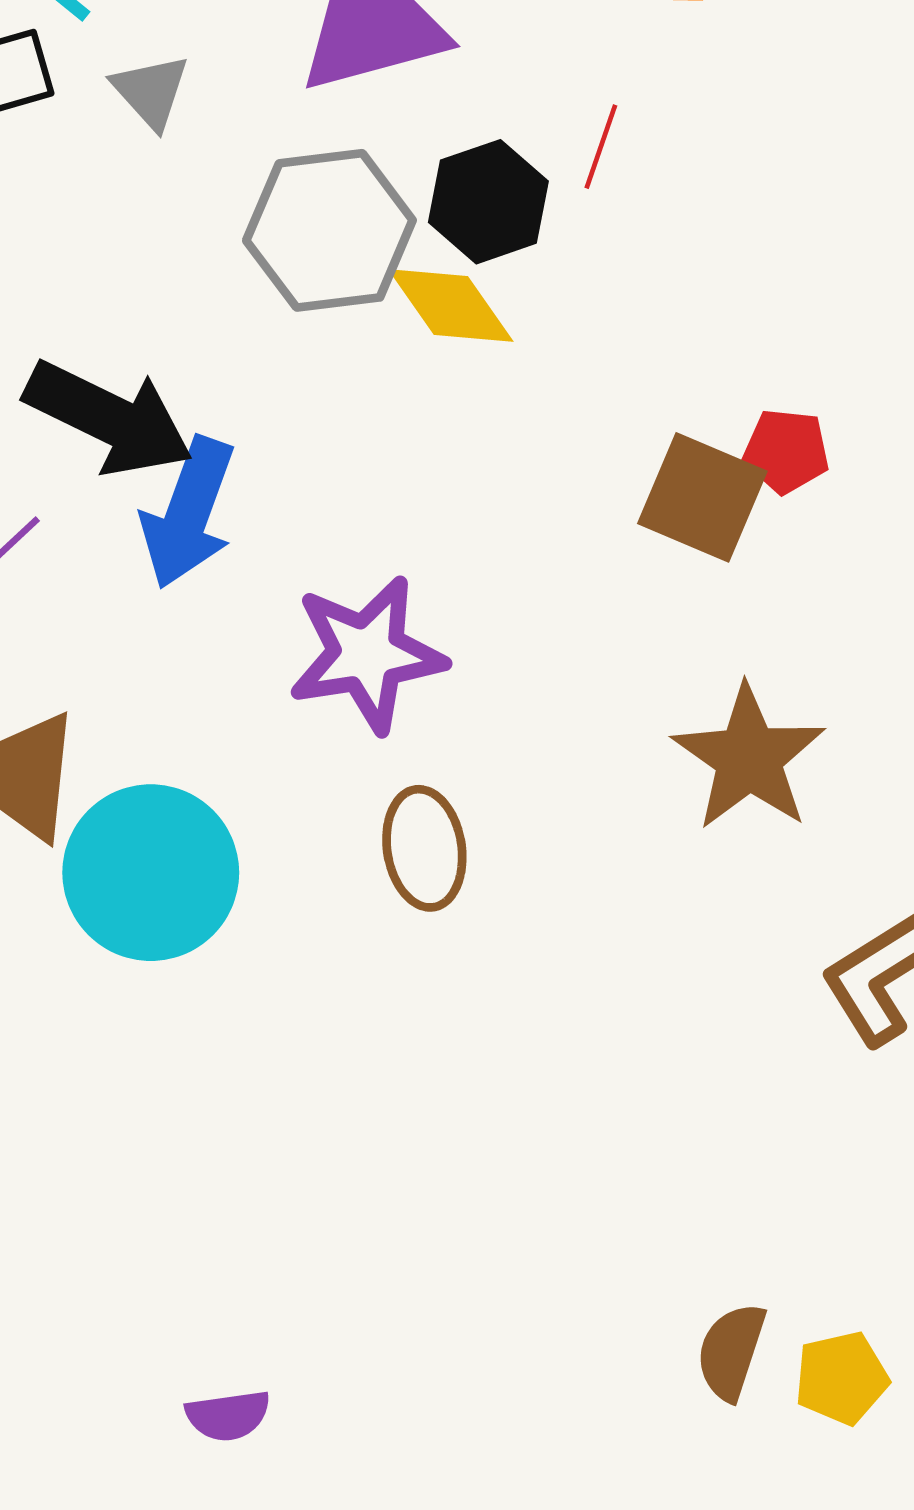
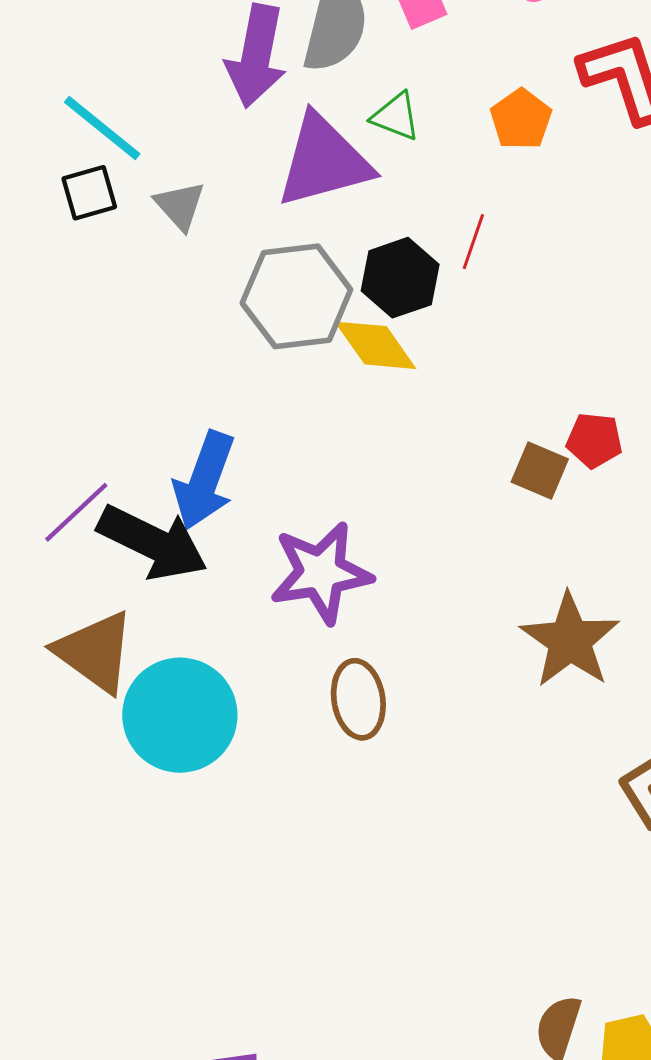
black arrow: (109, 418) -> (153, 542), moved
brown square: (702, 497) -> (540, 470), size x0.7

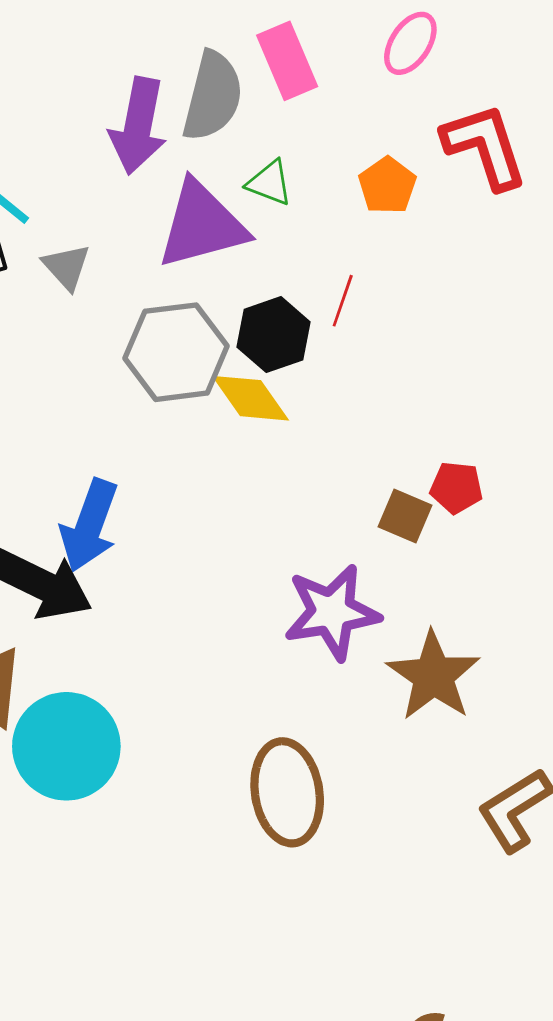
purple star: (321, 573) -> (332, 612), moved
brown ellipse: (358, 699) -> (287, 792), moved, size x1.4

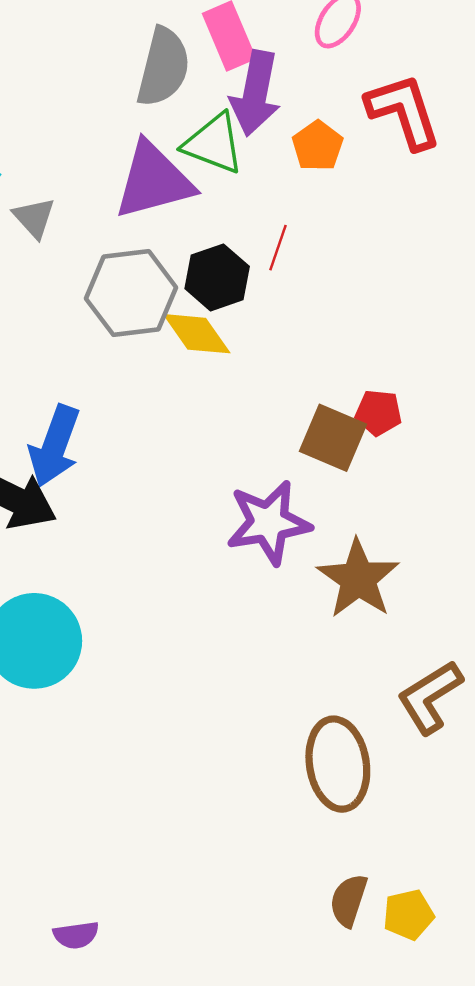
purple arrow: (138, 126) -> (255, 93), moved
green triangle: (270, 183) -> (214, 144), size x1.5
brown square: (405, 516) -> (333, 438), size x1.4
brown ellipse: (287, 792) -> (338, 764), moved

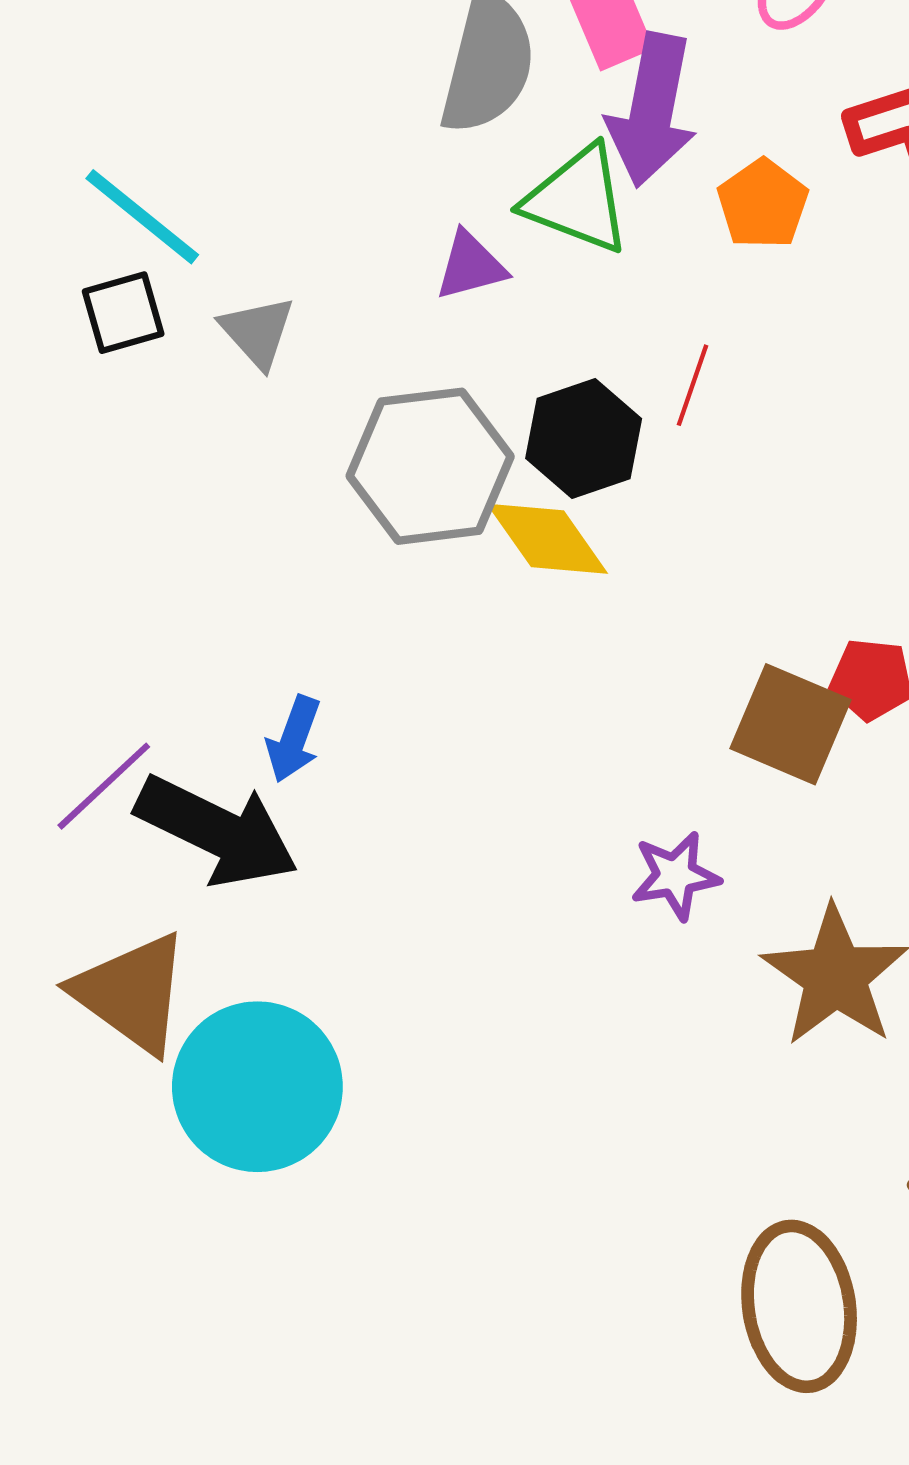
purple triangle: (154, 181) -> (471, 266), size x0.5
blue arrow: (55, 446) -> (294, 739), size x0.6
purple star: (269, 523) -> (675, 876), size x0.6

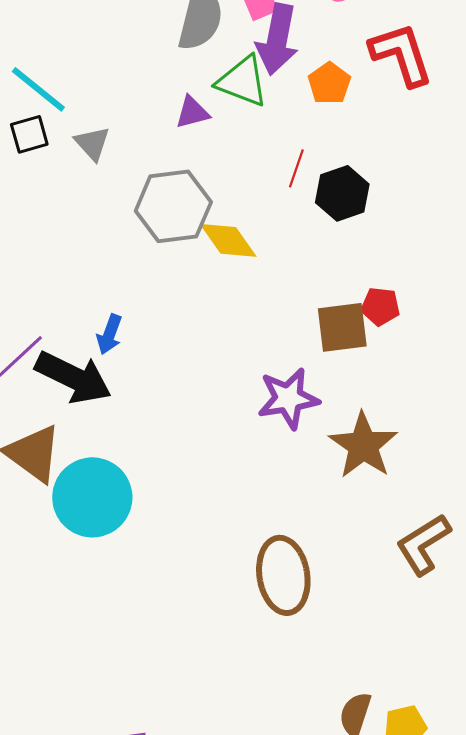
black hexagon: (584, 438) -> (342, 193), moved
brown square: (791, 724) -> (342, 327), turned -30
purple star: (675, 876) -> (288, 398), size x1.5
brown ellipse: (799, 1306) -> (283, 575), moved

